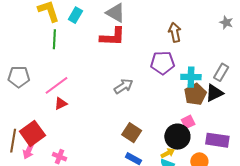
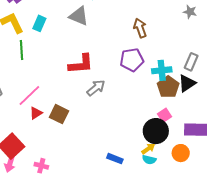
red L-shape: (113, 37) -> (81, 64), moved
brown square: (132, 133) -> (59, 114), moved

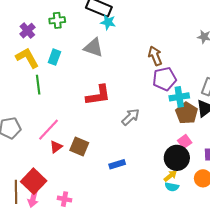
purple pentagon: (132, 60) -> (165, 79), moved
gray arrow: (96, 88) -> (131, 117), moved
blue rectangle: (115, 159) -> (117, 164), moved, turned -35

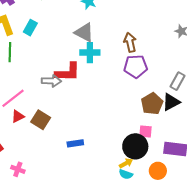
gray triangle: (93, 47) -> (84, 32), moved
cyan cross: (179, 97) -> (90, 53), moved
gray arrow: (131, 117) -> (51, 81), moved, turned 36
pink square: (185, 142) -> (146, 132), turned 32

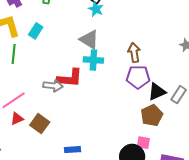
black triangle: (171, 102) -> (157, 92), moved

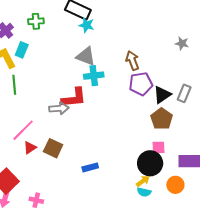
cyan rectangle: (36, 31) -> (22, 50), moved

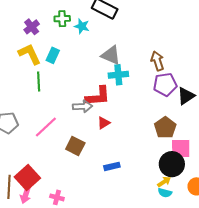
cyan star: (87, 25) -> (82, 26), moved
cyan rectangle: (22, 50) -> (53, 55), moved
brown pentagon: (162, 119) -> (165, 128), moved
pink square: (158, 147) -> (181, 148), size x1.5
red triangle: (30, 148) -> (104, 123), moved

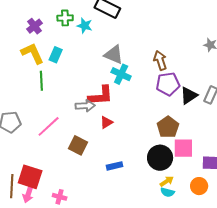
cyan cross: (118, 75) -> (121, 74), turned 30
black circle: (172, 164) -> (160, 158), moved
red square: (27, 178) -> (30, 177), turned -30

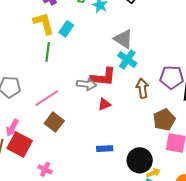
brown arrow: (160, 60) -> (142, 88), moved
brown square: (78, 145) -> (54, 122), moved
black circle: (160, 158) -> (140, 160), moved
pink arrow: (28, 194) -> (12, 128), moved

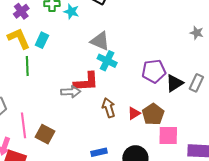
brown arrow: (142, 88) -> (109, 108), moved
pink line: (47, 98) -> (23, 125), moved, turned -55
red triangle: (104, 104) -> (134, 113), moved

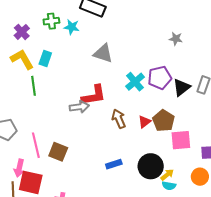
gray star: (197, 33) -> (176, 39), moved
cyan cross: (107, 61) -> (135, 82), moved, turned 30

